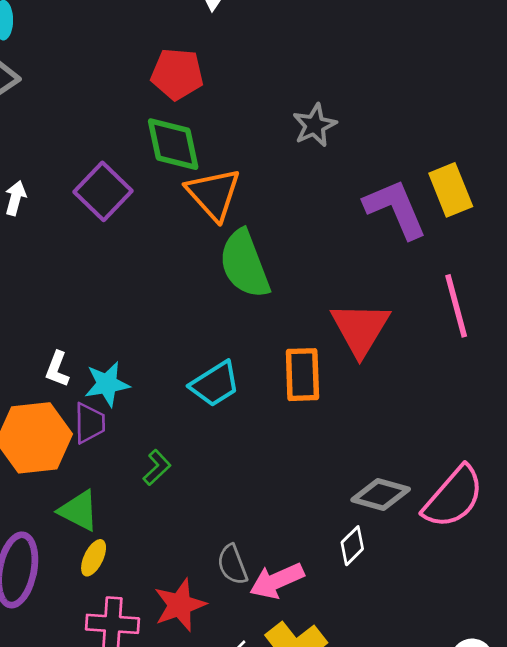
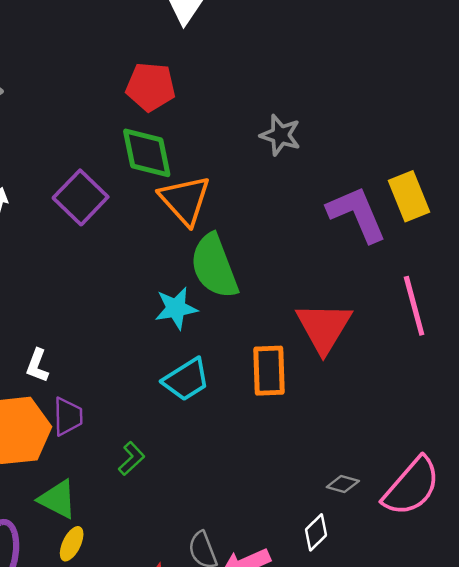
gray star: (315, 125) -> (280, 135), turned -30
cyan star: (107, 384) -> (176, 308), moved
gray diamond: (381, 494) -> (343, 484), size x0.6

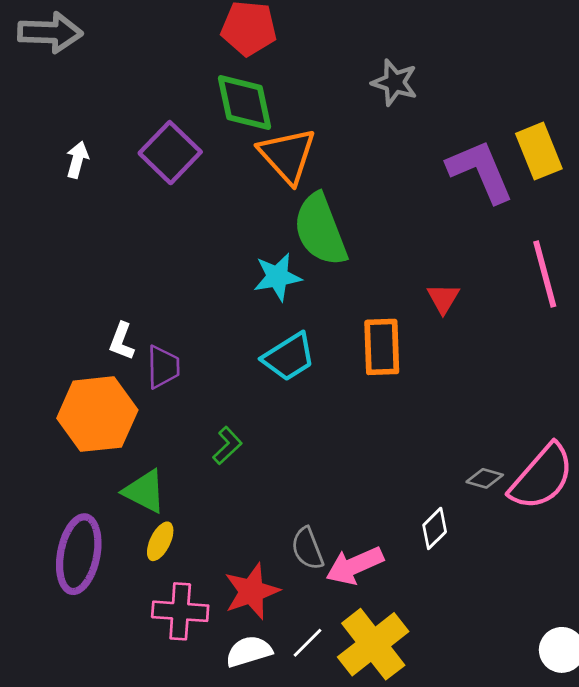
red triangle: (324, 327) -> (443, 298), size x0.5
purple trapezoid: (68, 416) -> (163, 367), moved
gray diamond: (343, 484) -> (485, 478), moved

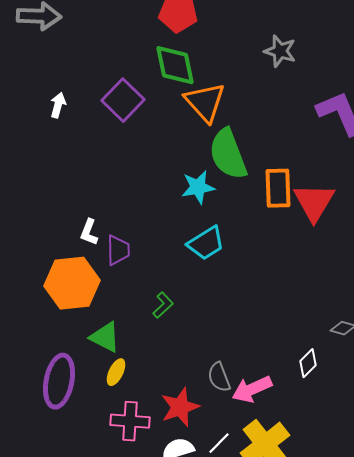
red triangle: (443, 298) -> (314, 202), size x1.8
orange rectangle: (382, 347) -> (278, 188), moved

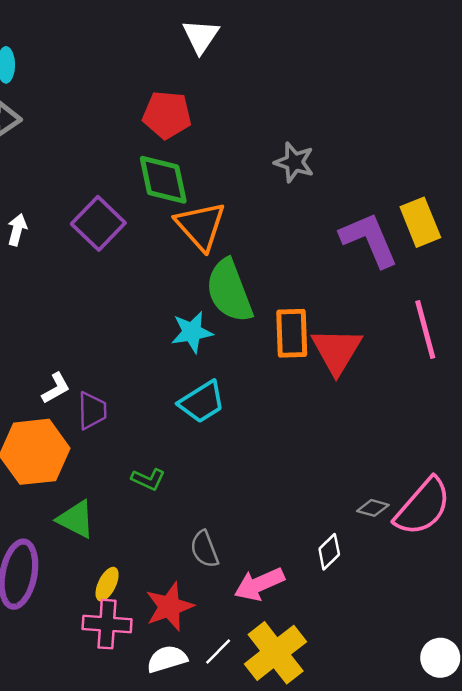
white L-shape: (89, 232) -> (56, 388), turned -140
green L-shape: (163, 305) -> (148, 479), turned 68
yellow ellipse: (116, 372) -> (107, 584), moved
gray semicircle: (219, 377) -> (204, 549), moved

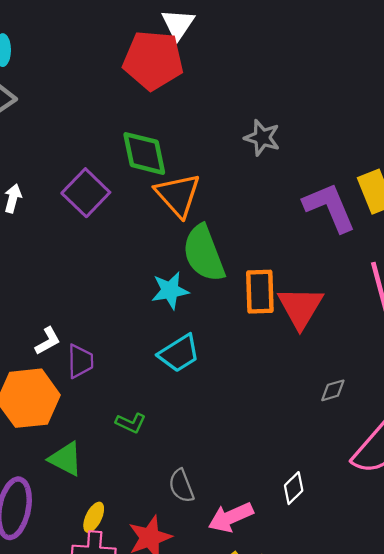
red pentagon: (167, 115) -> (153, 60), moved, size x1.4
gray diamond: (373, 508) -> (333, 390), moved, turned -32

